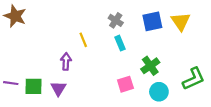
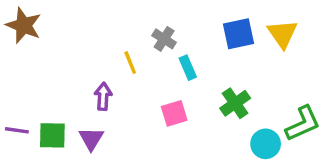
gray cross: (116, 20) -> (164, 39), moved
pink square: (125, 84) -> (174, 113), moved
cyan circle: (159, 92) -> (266, 144), moved

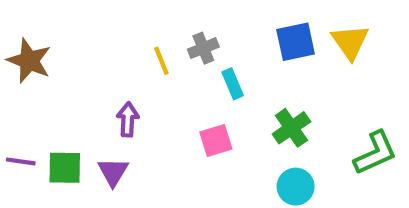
brown star: (24, 25) -> (29, 61), moved
gray cross: (164, 39) -> (203, 48), turned 35
yellow line: (130, 63) -> (161, 61), moved
cyan circle: (266, 144) -> (296, 187), moved

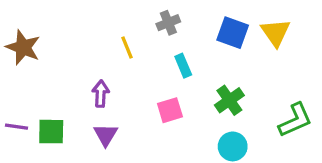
blue square: (296, 42) -> (233, 33), turned 32
gray cross: (203, 48) -> (168, 23), moved
purple triangle: (113, 172) -> (106, 135), moved

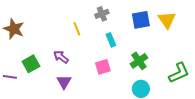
blue square: (233, 33) -> (141, 20), turned -30
purple arrow: (101, 94) -> (61, 57), turned -56
green square: (51, 132) -> (31, 64), moved, turned -30

